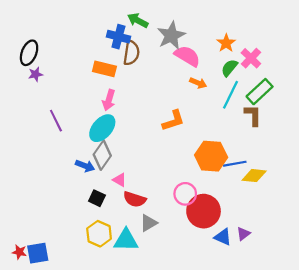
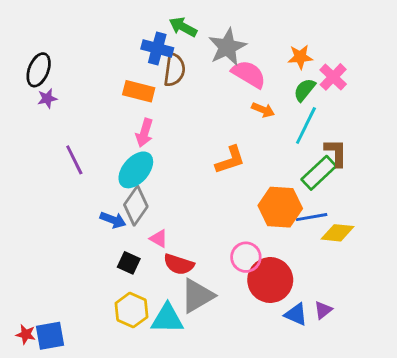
orange star: (226, 43) -> (300, 57), turned 30
green rectangle: (260, 92) -> (319, 173), moved
gray triangle: (149, 223) -> (197, 296), size x1.5

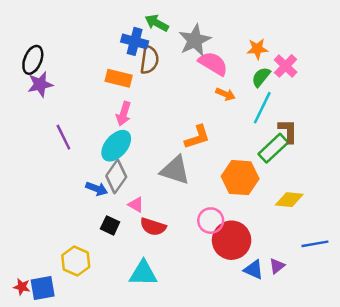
purple star: (47, 98) -> (40, 84), size x1.5
blue line: (312, 217) -> (315, 244), moved
gray triangle: (197, 296) -> (175, 170), moved, turned 48
yellow hexagon: (132, 310) -> (76, 261), moved

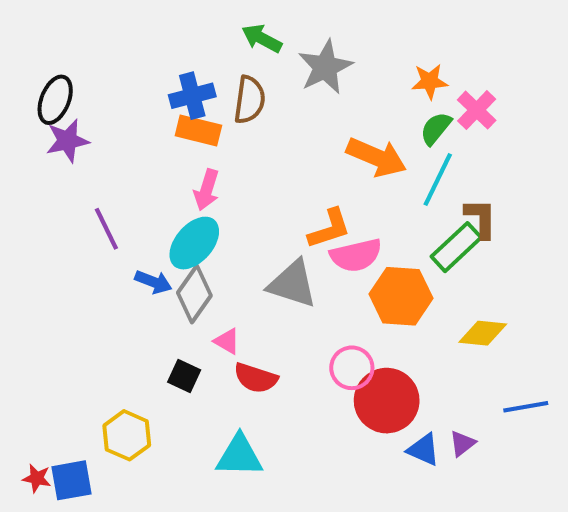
blue cross: (135, 41) -> (192, 96), moved, turned -30
pink semicircle: (213, 64) -> (356, 255), moved, turned 136
orange arrow: (225, 94) -> (376, 157), size x1.8
blue arrow: (97, 189) -> (153, 282), moved

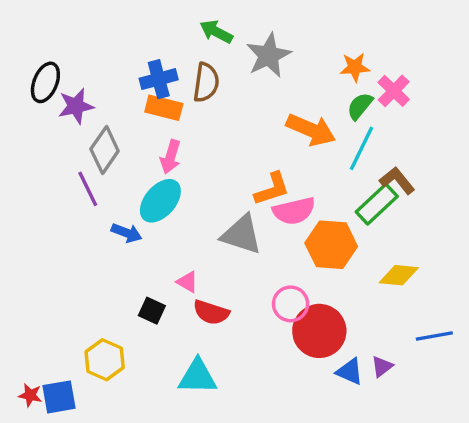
purple star: (67, 141) -> (76, 106), moved
brown L-shape: (481, 218) -> (397, 180), turned -39
gray diamond: (194, 294) -> (105, 150), moved

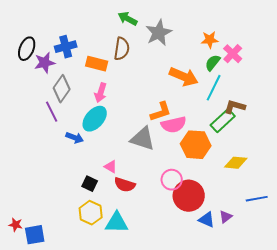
blue cross: (159, 79) -> (66, 47), moved
brown L-shape: (397, 180) -> (235, 107), turned -35
yellow hexagon: (105, 360) -> (91, 213), moved
red star: (30, 395) -> (16, 225), moved

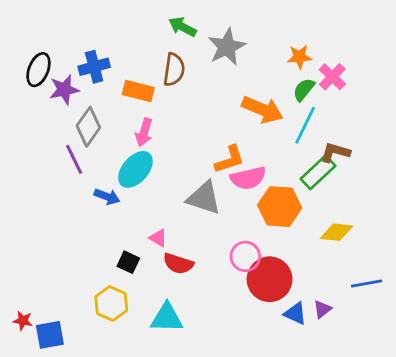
yellow hexagon: (91, 213) -> (111, 304), moved

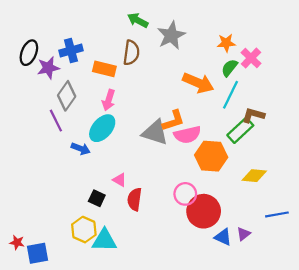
gray triangle: (204, 198) -> (155, 132), moved
red semicircle: (178, 264) -> (135, 199), turned 80
cyan triangle: (167, 318) -> (104, 240), moved

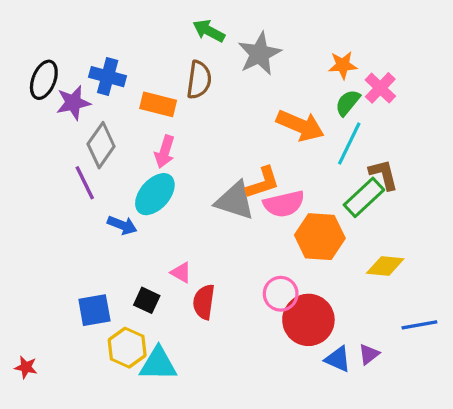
blue cross: (71, 51) -> (108, 77), turned 30
brown L-shape: (253, 115) -> (384, 175), turned 60
blue square: (38, 253) -> (94, 310), moved

